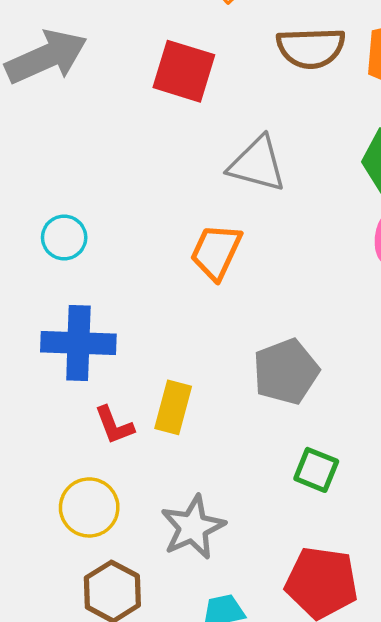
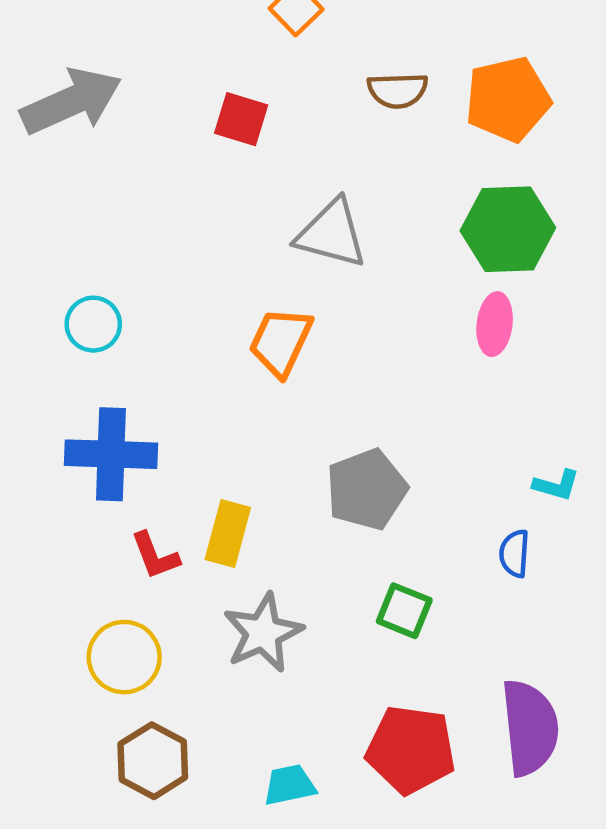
brown semicircle: (311, 48) -> (398, 90), size x0.7
red square: (184, 71) -> (241, 119), size x0.7
gray star: (193, 527) -> (263, 633), moved

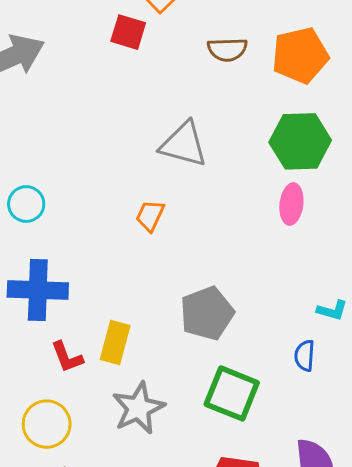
red square: (241, 119) -> (128, 32), moved
orange trapezoid: (281, 342) -> (150, 216), size x0.7
green square: (404, 611) -> (232, 393), size x1.5

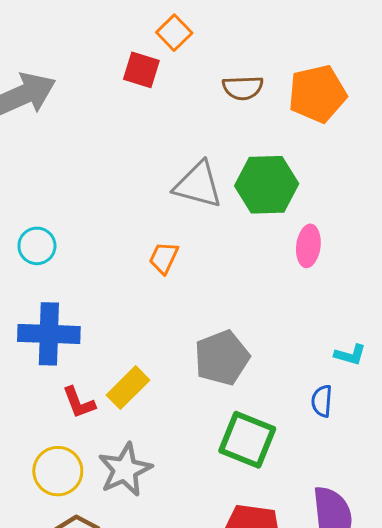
green hexagon: (300, 141) -> (267, 185), moved
yellow rectangle: (115, 342) -> (128, 388), turned 30
gray star: (138, 408) -> (125, 470), moved

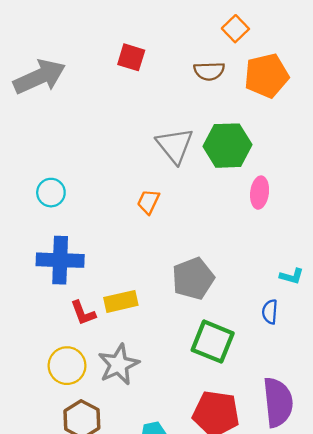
orange square: (174, 33) -> (235, 29), moved
gray triangle: (198, 185) -> (175, 146), turned 36
yellow rectangle: (128, 388) -> (121, 301), turned 32

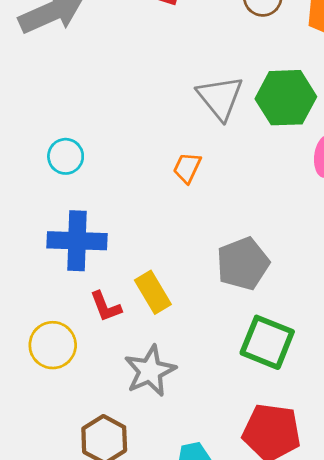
yellow rectangle: (121, 301) -> (153, 292), turned 72
yellow circle: (67, 366) -> (53, 345), moved

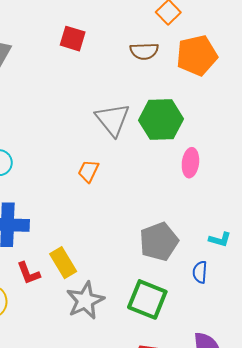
gray pentagon: (243, 264) -> (159, 242), moved
gray star: (150, 371) -> (85, 301), moved

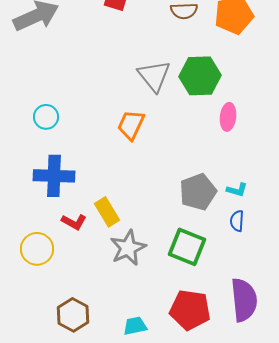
orange trapezoid: (88, 171) -> (131, 125), size x1.4
cyan L-shape: (220, 239) -> (237, 190), moved
red L-shape: (28, 273) -> (74, 222), turned -40

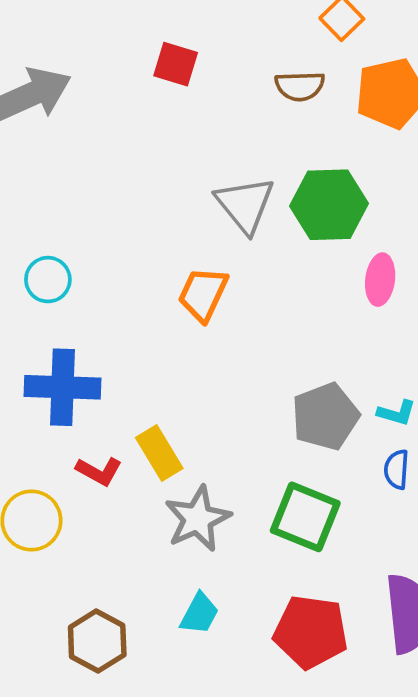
cyan trapezoid: (135, 326) -> (199, 614), moved, turned 130

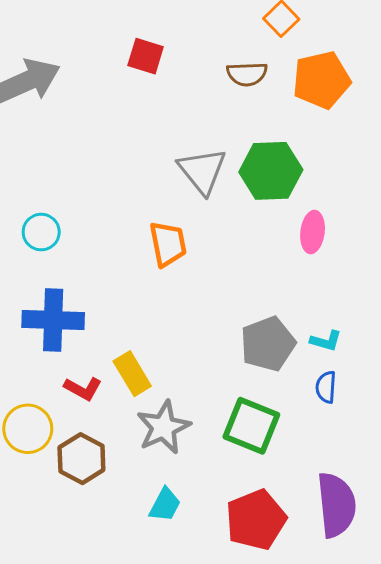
orange trapezoid: (203, 294) -> (168, 244), turned 144
red pentagon: (311, 632) -> (256, 520), turned -30
brown hexagon: (97, 641) -> (81, 459), moved

